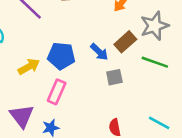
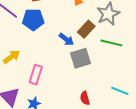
blue pentagon: (61, 56) -> (33, 20), moved
gray square: (114, 77) -> (81, 58), size x1.5

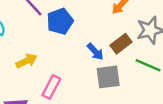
blue pentagon: (33, 20) -> (60, 21), turned -30

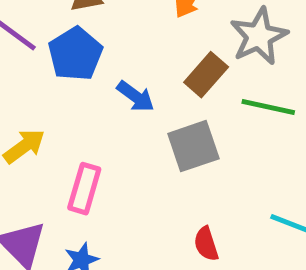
blue arrow: (95, 52) -> (136, 96), moved

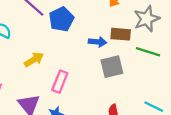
brown rectangle: (206, 75) -> (121, 34), turned 48
blue arrow: (136, 96) -> (97, 42), moved, turned -36

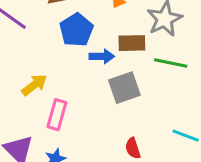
blue pentagon: (61, 19) -> (76, 30), moved
yellow arrow: (34, 60) -> (34, 85), moved

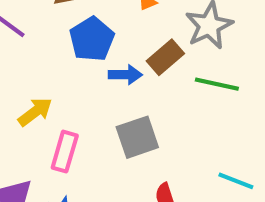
brown rectangle: (132, 43) -> (165, 57), turned -40
gray square: (124, 88) -> (137, 137), moved

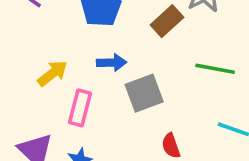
blue arrow: (125, 75) -> (112, 62), moved
green line: (217, 84) -> (215, 69), moved

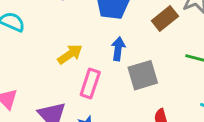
blue arrow: (112, 62) -> (118, 49), turned -85

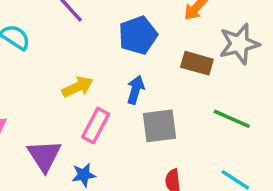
brown rectangle: (165, 18) -> (197, 63), turned 45

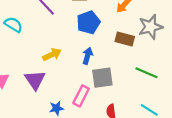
pink rectangle: (96, 125) -> (81, 96), moved
purple triangle: (44, 156) -> (35, 80), moved

